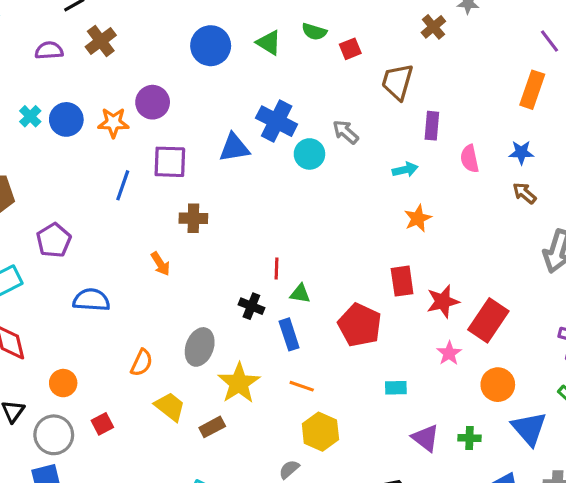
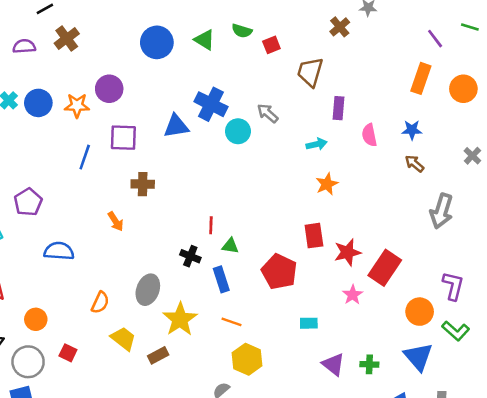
orange circle: (498, 385) -> (420, 312), moved
red square: (102, 424) -> (68, 353), turned -36

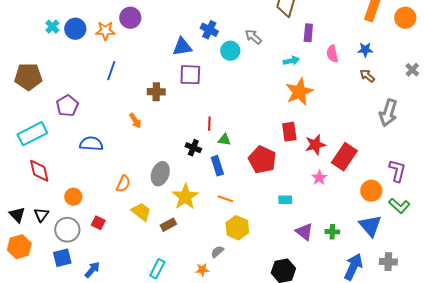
blue cross: (211, 104) -> (209, 30), size x0.7
purple square: (123, 138) -> (190, 75), moved
orange star: (327, 184) -> (299, 92), size x1.6

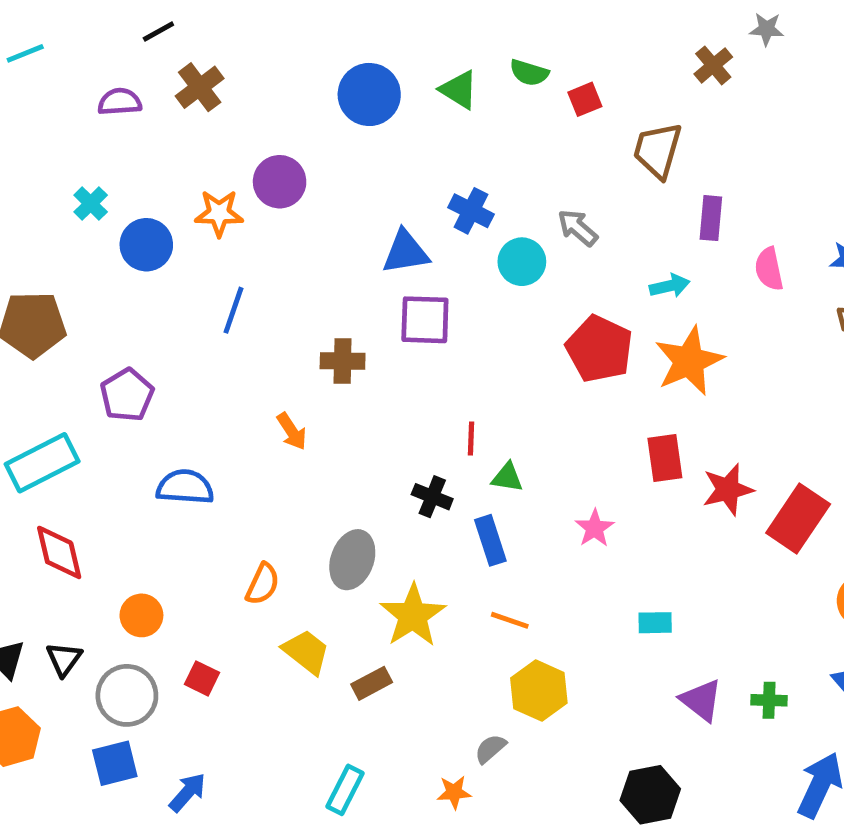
blue circle: (75, 29) -> (146, 245), moved
red pentagon: (262, 160) -> (599, 349), moved
pink star: (319, 178) -> (595, 528), moved

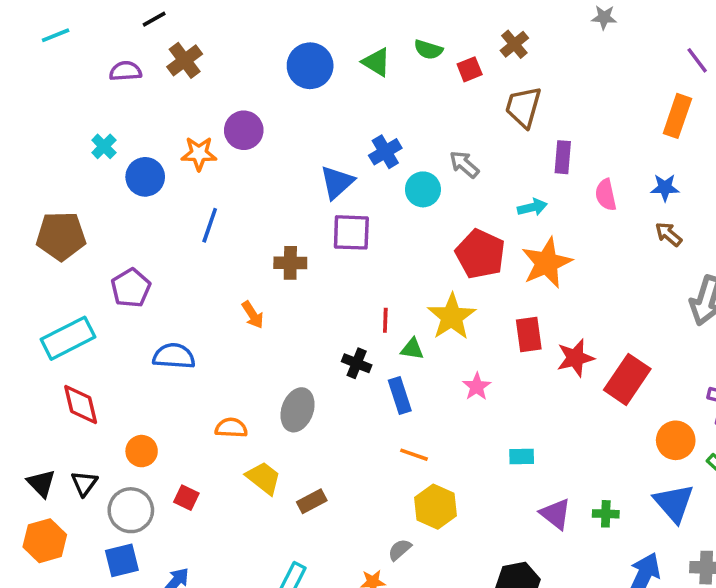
brown cross: (713, 65) -> (514, 44), moved
blue cross: (471, 211) -> (385, 152), turned 32
blue triangle: (406, 252) -> (337, 182), turned -33
orange semicircle: (263, 584) -> (231, 428), turned -112
yellow star: (413, 615) -> (452, 317), moved

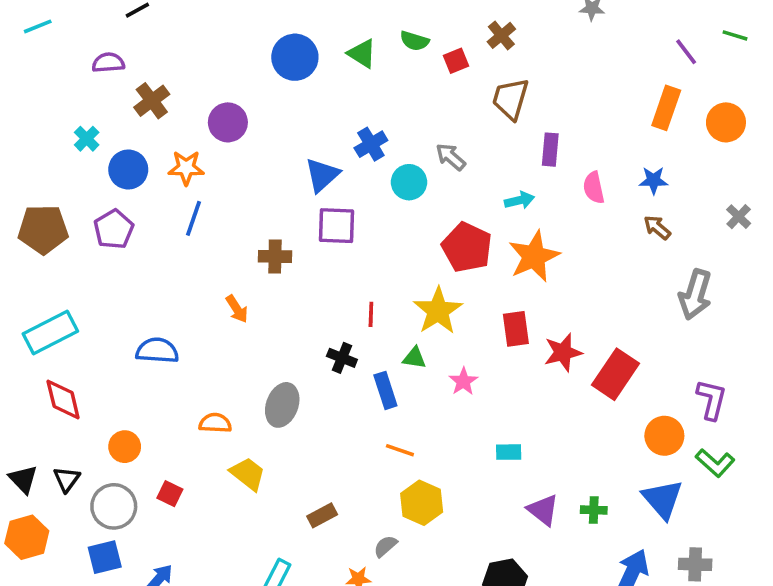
brown cross: (185, 60) -> (152, 101), moved
orange star: (199, 154) -> (186, 168), moved
purple pentagon: (131, 288) -> (114, 229), moved
green triangle: (412, 349) -> (414, 358), moved
brown rectangle: (312, 501) -> (322, 515), moved

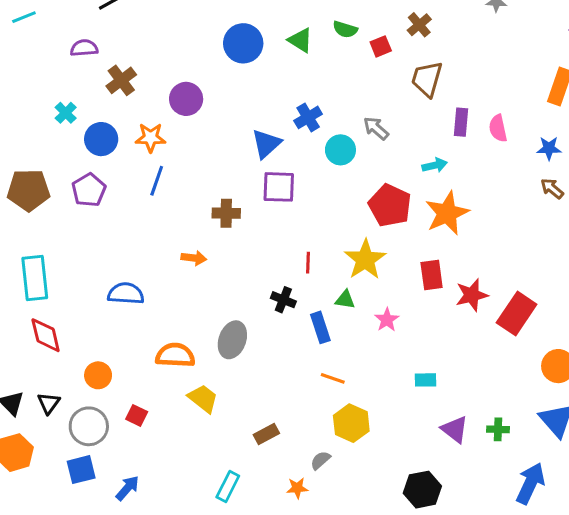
pink semicircle: (594, 188) -> (498, 128), moved
orange arrow: (237, 309) -> (194, 258), turned -50
cyan rectangle: (50, 333) -> (35, 278), turned -69
orange semicircle: (215, 423) -> (175, 355), size x1.4

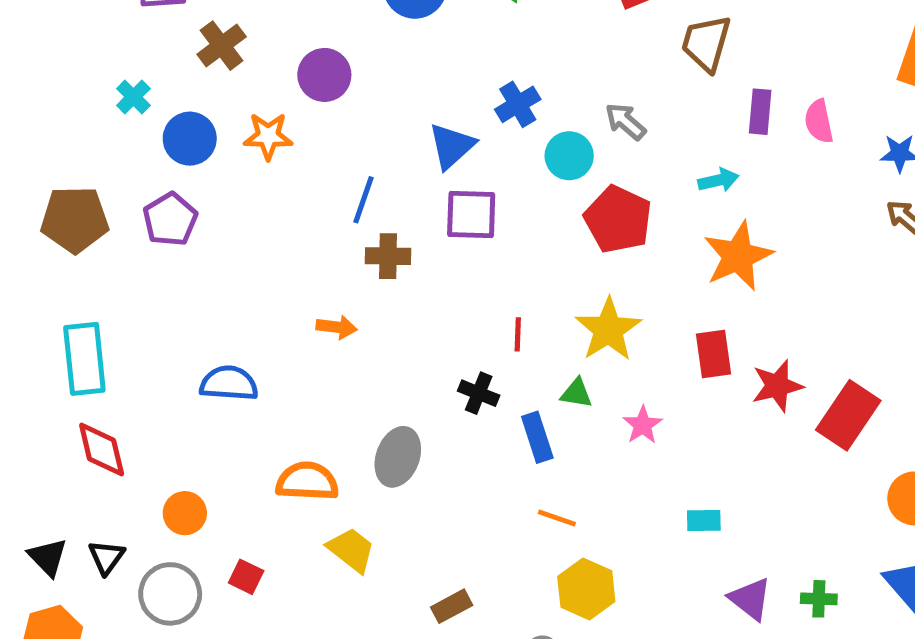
blue line: (157, 181) -> (364, 200), moved
red pentagon: (390, 205) -> (618, 219), moved

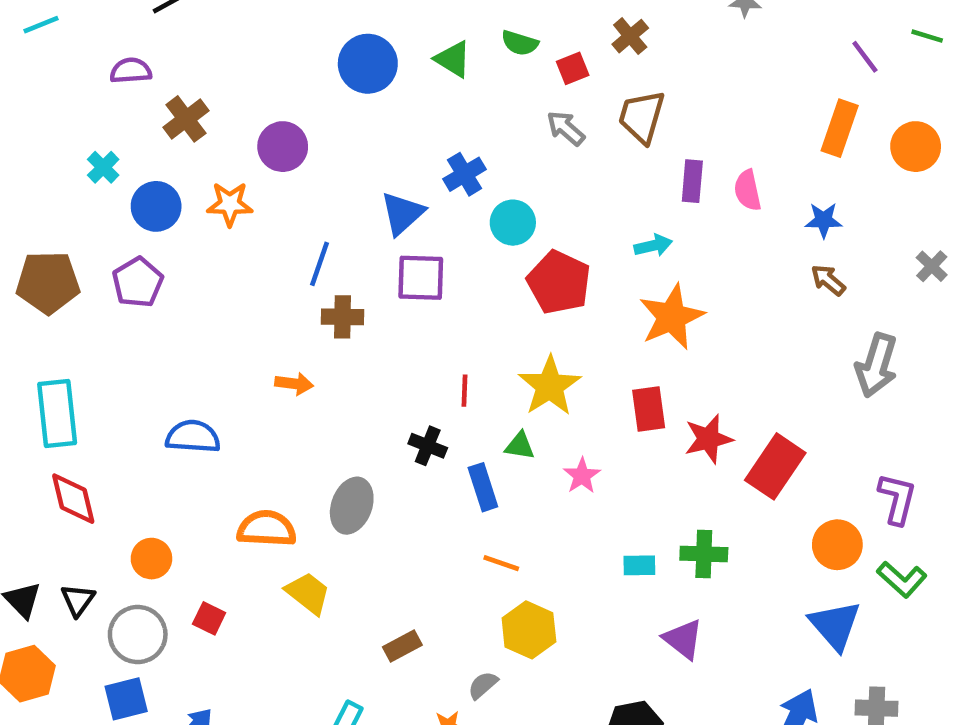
gray arrow: (625, 121) -> (566, 128), moved
green cross: (819, 599) -> (704, 554), moved, size x1.4

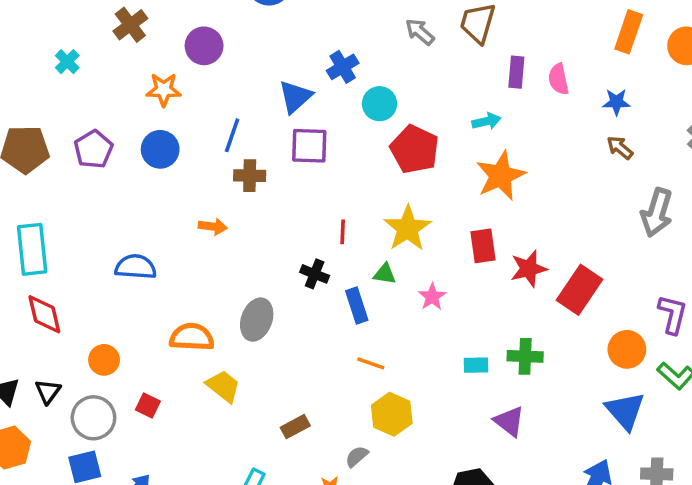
blue circle: (156, 206) -> (160, 149), moved

